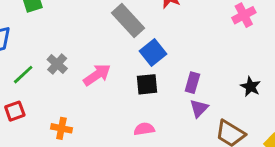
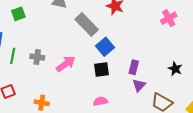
gray cross: (57, 64) -> (37, 57), turned -32
green line: (23, 75) -> (13, 56), moved, turned -35

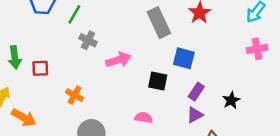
blue square: (105, 47) -> (184, 58), moved, turned 36
green line: (13, 56) -> (74, 14), moved
black star: (175, 69) -> (231, 100), moved

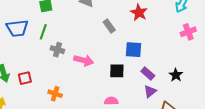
gray rectangle: (159, 23) -> (109, 26), size x0.6
pink arrow: (118, 60) -> (84, 60), turned 42
purple rectangle: (196, 92) -> (148, 73), turned -72

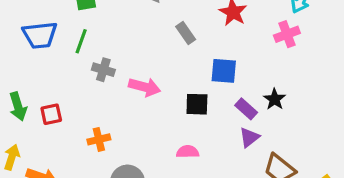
pink cross: (188, 32) -> (287, 34), moved
black star: (176, 75) -> (275, 99), moved
orange cross: (55, 94) -> (99, 139), turned -32

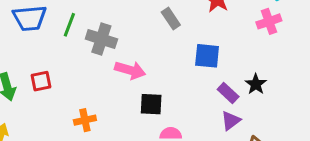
gray cross: (103, 70) -> (101, 39), moved, size x1.4
black square: (197, 104) -> (151, 104), moved
red square: (51, 114) -> (41, 81), moved

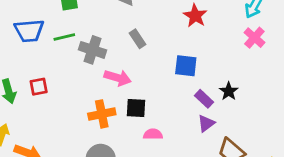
gray rectangle: (171, 18) -> (138, 39), moved
pink cross: (269, 21) -> (254, 38), moved, turned -30
green line: (69, 25) -> (64, 37), turned 55
orange cross: (85, 120) -> (102, 114), moved, size x1.4

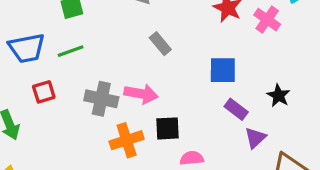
pink cross: (254, 38) -> (267, 20), moved
gray cross: (93, 50) -> (101, 99), moved
red square: (39, 87) -> (44, 92), moved
purple rectangle: (204, 99) -> (236, 109), moved

